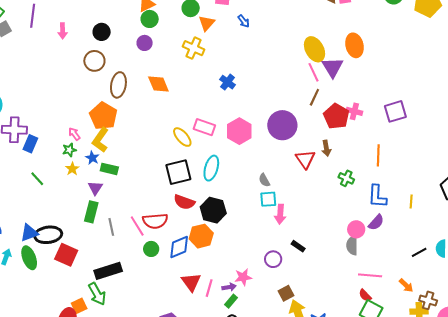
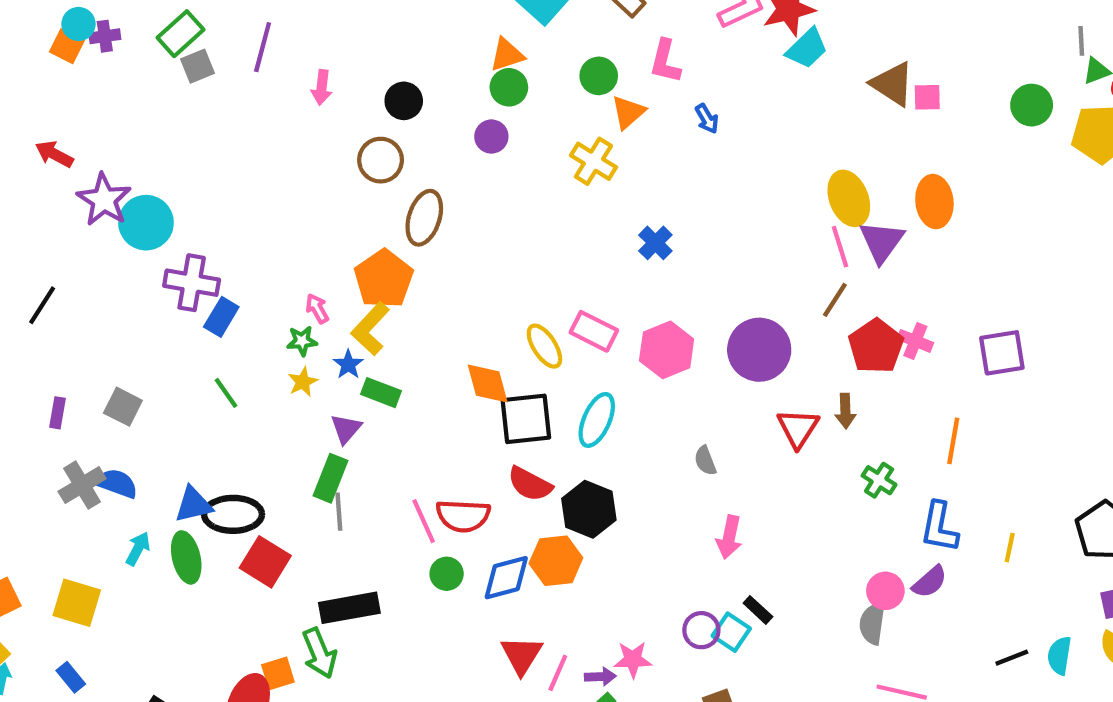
orange diamond: (158, 84) -> (488, 384), moved
cyan square: (268, 199) -> (731, 632), moved, turned 30
gray line: (111, 227) -> (339, 512), moved

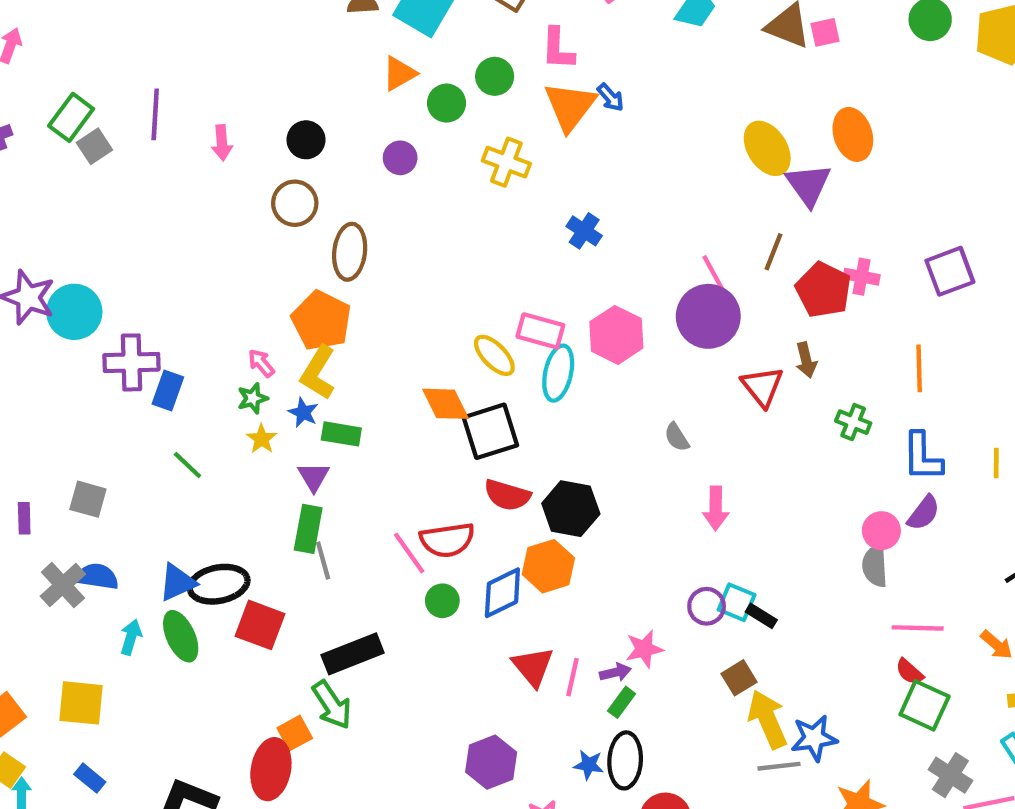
green circle: (509, 87) -> (447, 103), moved
orange triangle: (628, 112) -> (570, 106), moved, size x1.5
pink line: (840, 247) -> (714, 275), moved
cyan ellipse: (597, 420) -> (558, 373), moved
black rectangle: (758, 610) -> (761, 616), moved

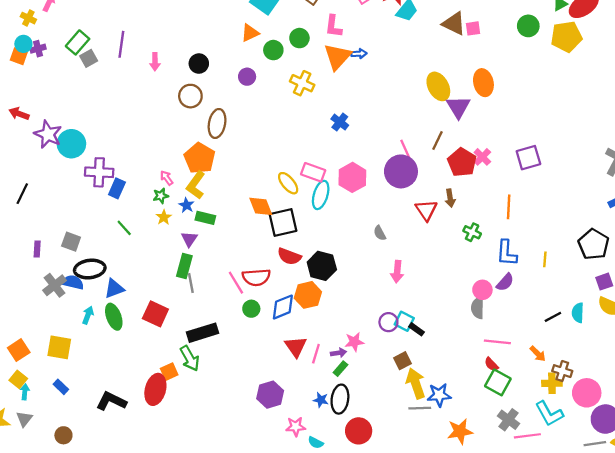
blue arrow: (611, 97) -> (359, 54), turned -56
pink cross: (862, 277) -> (482, 157), turned 30
black ellipse: (219, 584) -> (90, 269), moved

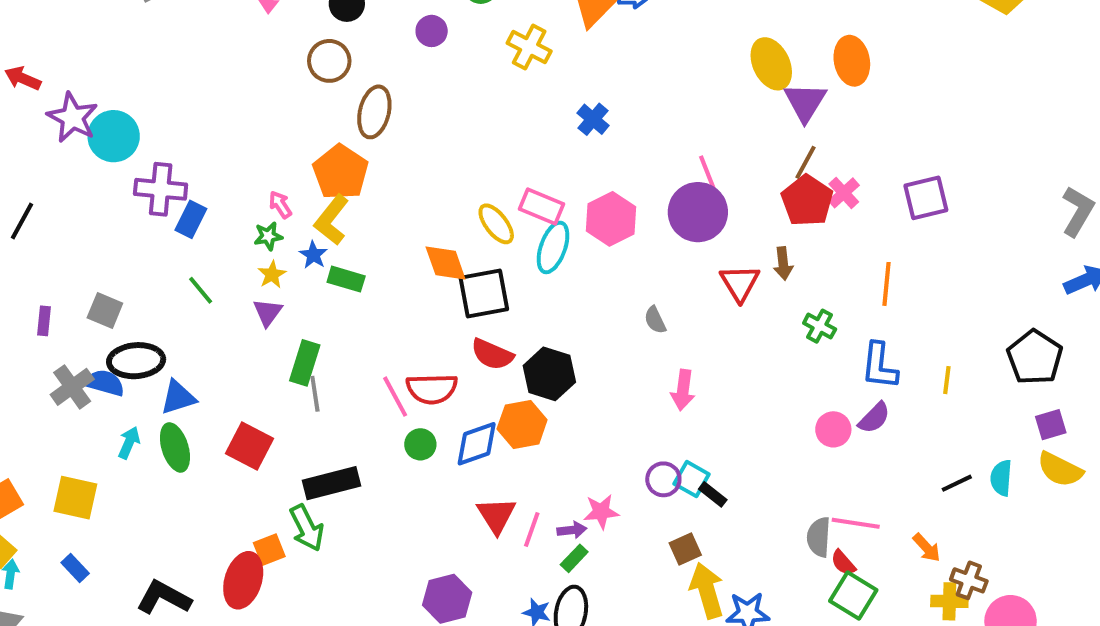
brown line: (437, 140) -> (805, 162), moved
purple triangle: (189, 239) -> (268, 312), moved
gray semicircle: (478, 308) -> (819, 537), moved

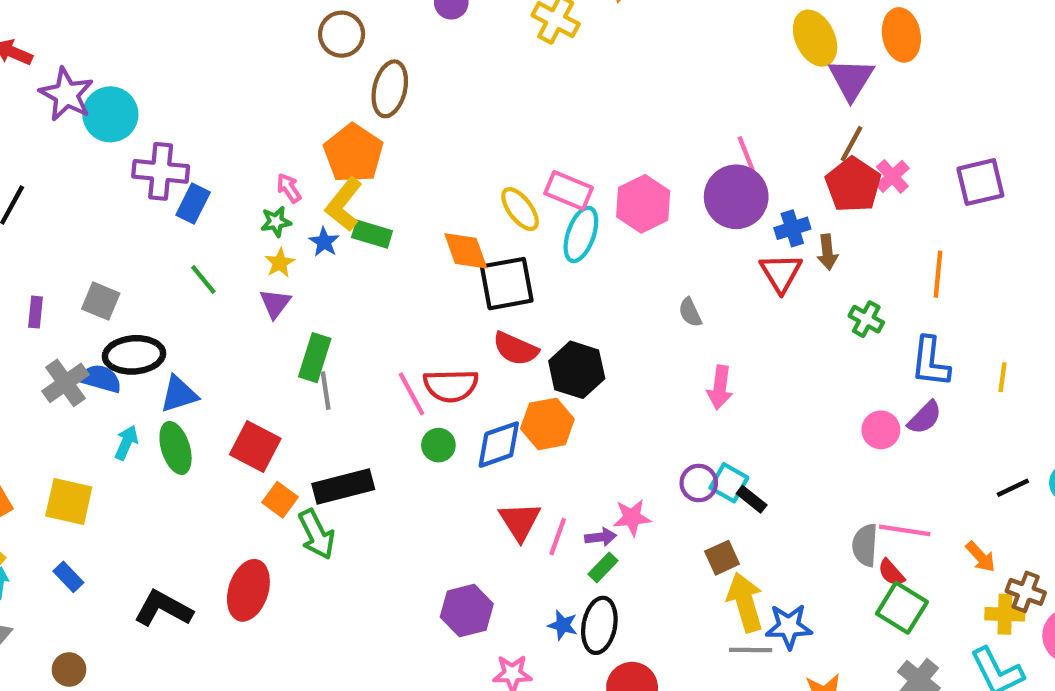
blue cross: (593, 119) -> (792, 228), moved, turned 32
green rectangle: (346, 279) -> (372, 234), moved
orange square: (269, 550) -> (280, 500), moved, turned -32

